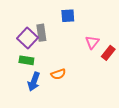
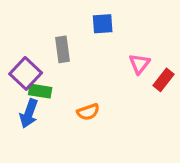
purple square: (27, 38) -> (26, 73), moved
blue arrow: (34, 82) -> (29, 113), moved

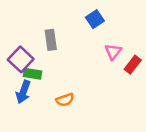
blue square: (103, 24) -> (95, 19), moved, turned -30
orange semicircle: (88, 112) -> (65, 100), moved

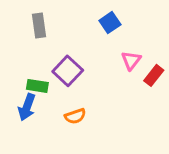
gray rectangle: (51, 40) -> (39, 26), moved
purple square: (21, 59) -> (68, 71), moved

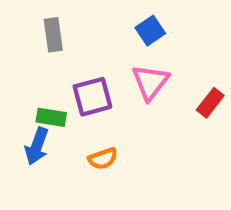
pink triangle: (131, 60) -> (150, 82), moved, size x1.4
purple square: (68, 71) -> (92, 97), turned 32

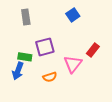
pink triangle: (150, 82) -> (73, 64), moved
red rectangle: (210, 103) -> (93, 50), moved

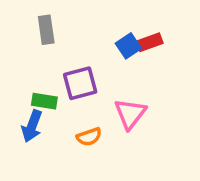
blue square: (73, 15) -> (128, 46), moved
red rectangle: (93, 50) -> (150, 42), moved, turned 32

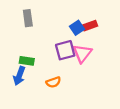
purple square: (80, 83) -> (65, 50), moved
pink triangle: (130, 114) -> (82, 53), moved

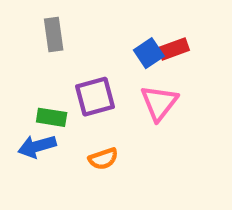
purple square: (65, 50) -> (95, 97), moved
blue arrow: (19, 76) -> (37, 146), turned 54

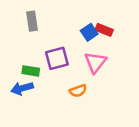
red rectangle: (174, 49) -> (104, 30), turned 42
orange semicircle: (103, 159) -> (78, 91), moved

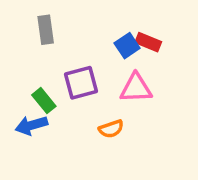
pink triangle: (95, 62) -> (136, 88), turned 50
green rectangle: (31, 71) -> (44, 101), turned 42

